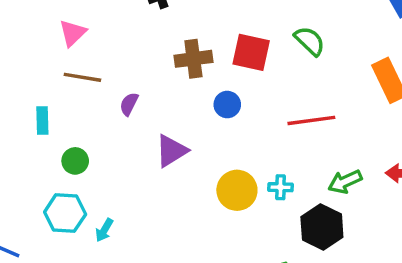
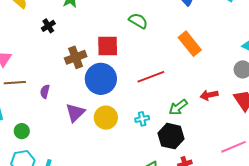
green semicircle: (310, 41) -> (138, 21), moved
blue circle: (227, 105) -> (101, 79), size x2.0
yellow circle: (237, 190) -> (106, 118), moved

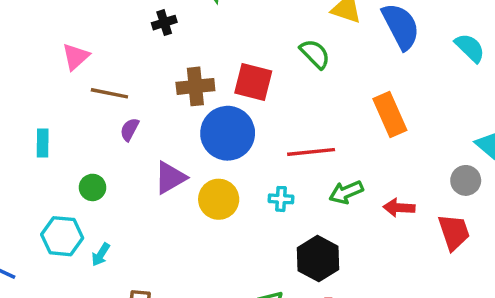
brown line: (15, 83) -> (109, 93), moved
green arrow: (178, 107) -> (346, 192), moved
cyan cross: (142, 119) -> (281, 199), moved
green circle: (22, 131) -> (93, 187), moved

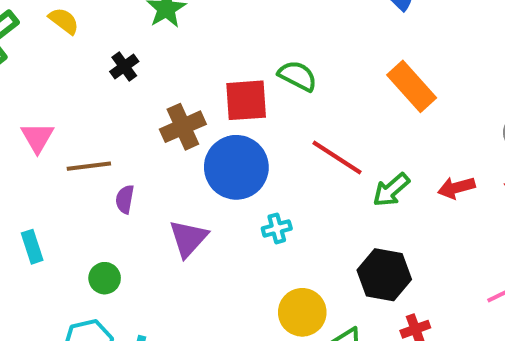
green semicircle: (315, 54) -> (298, 76), moved
red line: (311, 152) -> (337, 158), turned 57
yellow circle: (219, 199) -> (302, 312), moved
cyan cross: (281, 199) -> (277, 228), moved

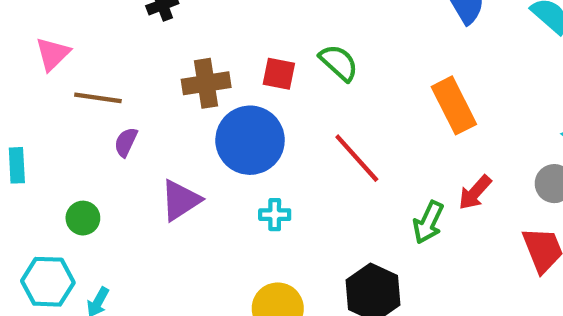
red square: (246, 100) -> (279, 74), size x0.7
red arrow: (456, 188) -> (475, 193), moved, turned -48
green arrow: (391, 190) -> (428, 222), moved, turned -39

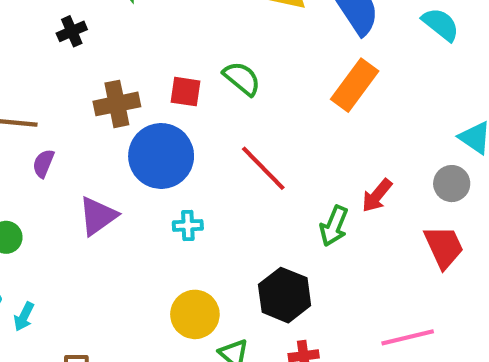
orange rectangle: (454, 105) -> (355, 85), moved, turned 66

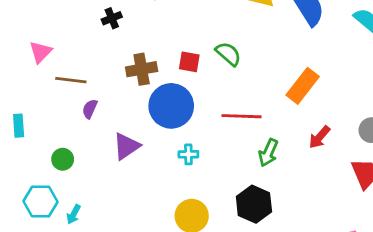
orange rectangle: (355, 85) -> (303, 86), moved
red line: (263, 168) -> (242, 116), turned -45
green arrow: (334, 226) -> (268, 153), moved

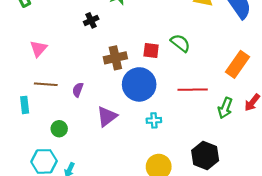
brown line: (71, 80) -> (46, 84), moved
green arrow: (268, 153) -> (225, 108), moved

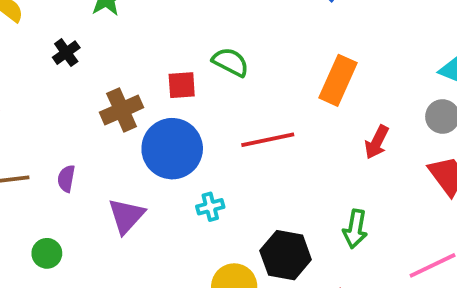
green arrow: (225, 108) -> (355, 229), moved
black hexagon: (205, 156) -> (286, 255), moved

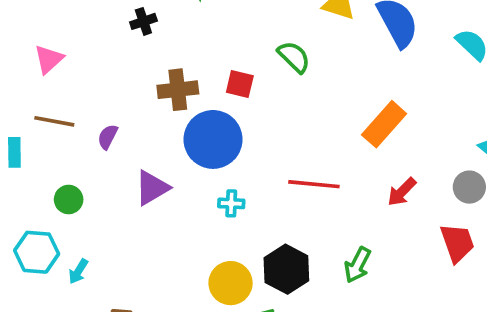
green semicircle: (230, 62) -> (294, 57), moved
red line: (268, 140) -> (314, 184), moved

